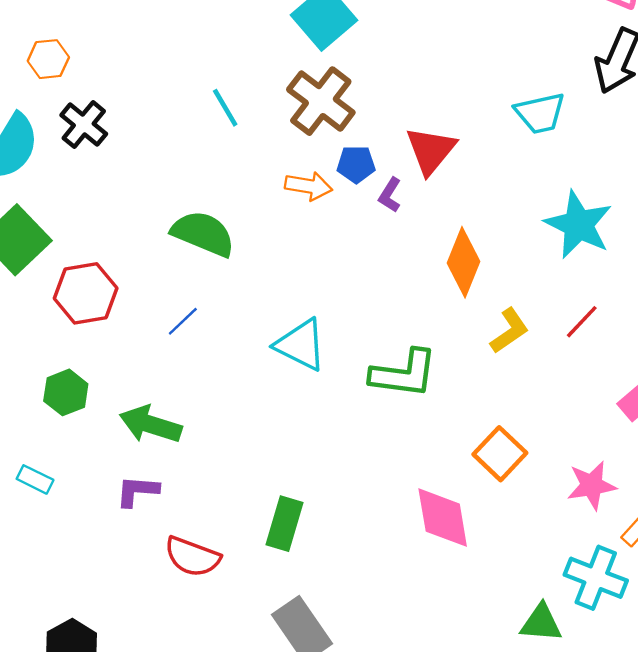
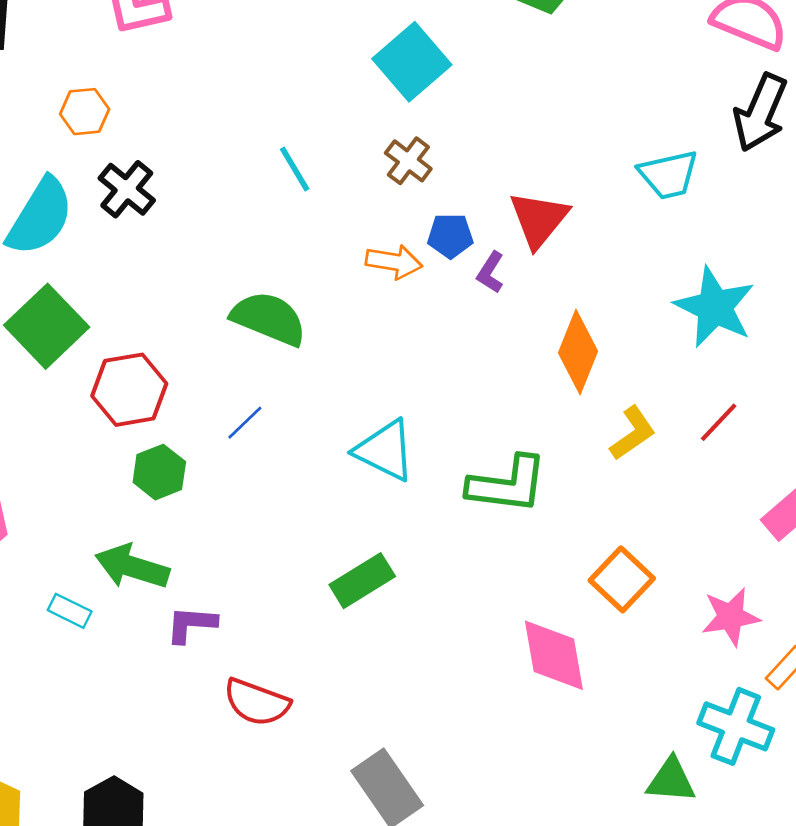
brown cross: (321, 101) -> (408, 161), size x0.6
green hexagon: (66, 392) -> (159, 472), moved
green arrow: (151, 424) -> (132, 567), moved
green rectangle: (285, 524) -> (362, 581), moved, turned 42

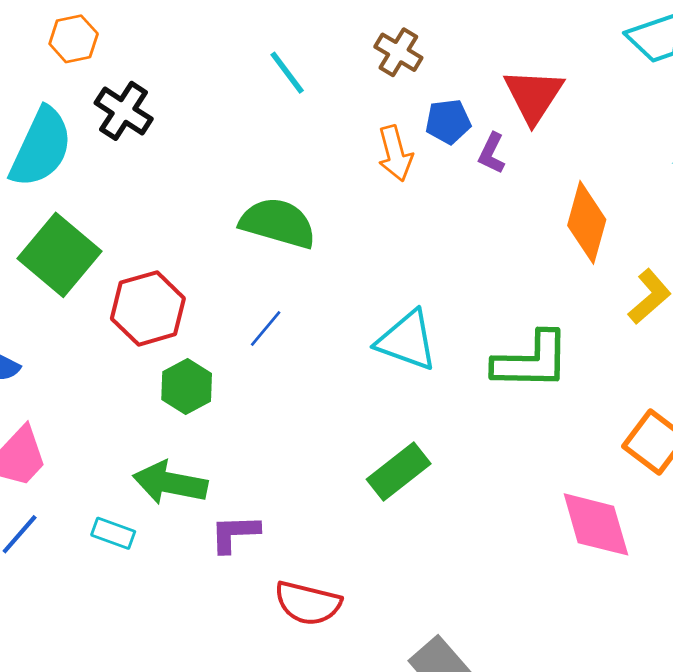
orange arrow: (394, 262) -> (395, 153), turned 72

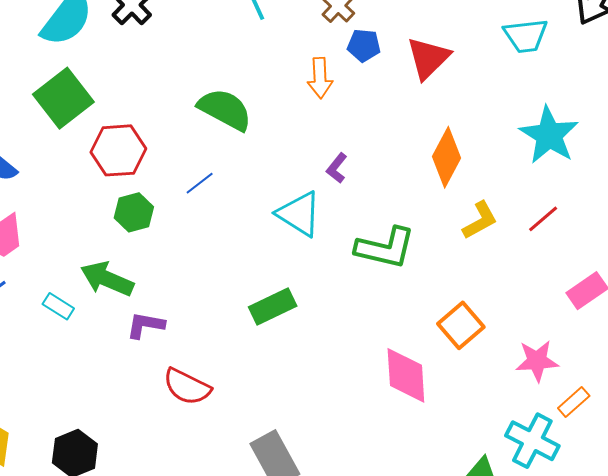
blue pentagon: (448, 122) -> (364, 45), moved
purple L-shape: (492, 153) -> (337, 168), moved

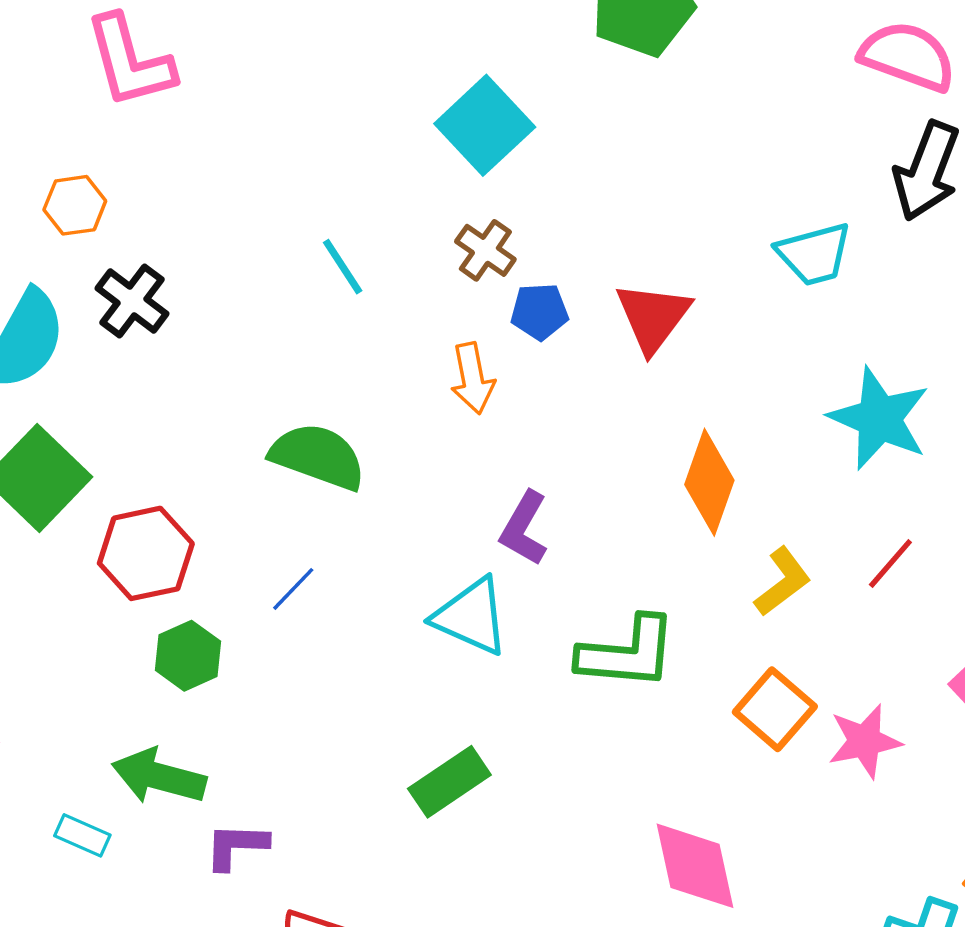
purple L-shape: (337, 168) -> (524, 528), size x1.4
orange square: (461, 325) -> (775, 709), moved
pink star: (537, 361) -> (865, 741), moved

